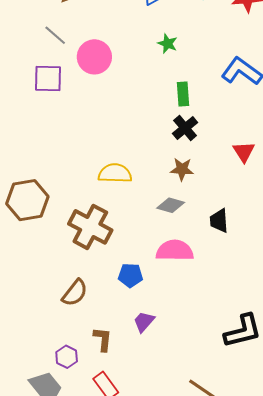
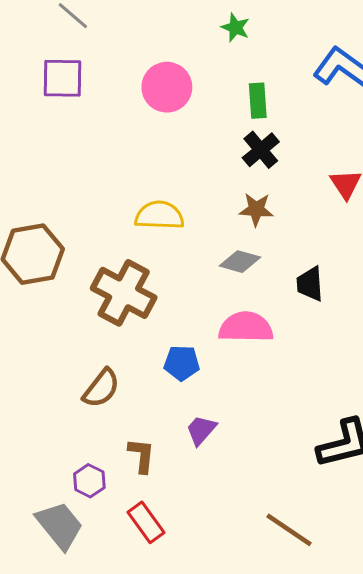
pink circle: (94, 57) -> (167, 87), moved

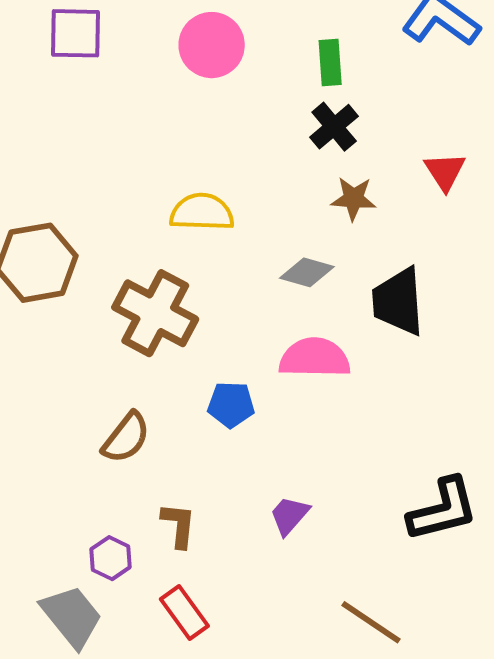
brown star: (256, 209) -> (353, 199), moved
black trapezoid: (310, 284) -> (398, 302), size x1.5
purple trapezoid: (201, 430) -> (289, 515), moved

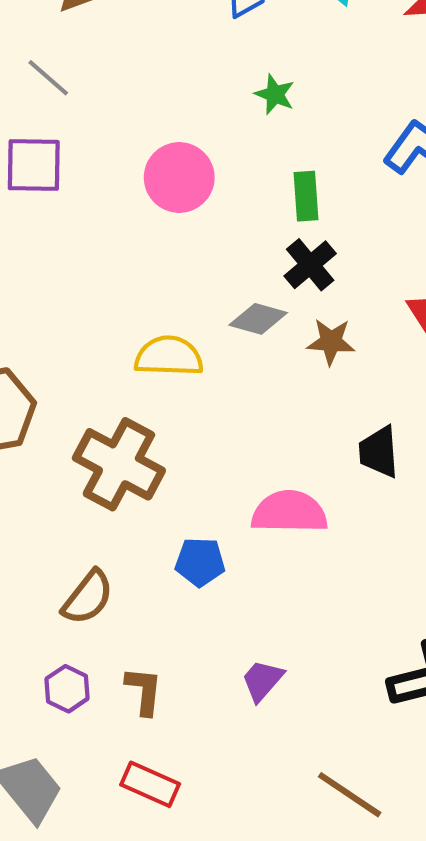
gray diamond: (307, 272) -> (258, 319), moved
black trapezoid: (398, 302) -> (379, 452), size x0.7
purple hexagon: (111, 558) -> (67, 689), moved
red rectangle: (184, 613) -> (150, 784), turned -30

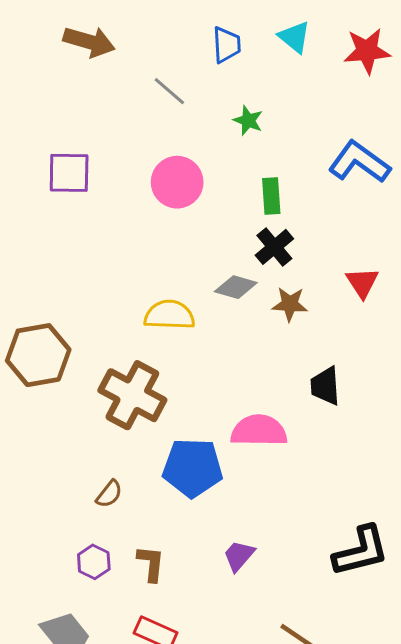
gray line: (48, 78) -> (169, 91), moved
blue pentagon: (200, 562) -> (193, 468), size x1.6
brown semicircle: (88, 597) -> (109, 494), size x0.7

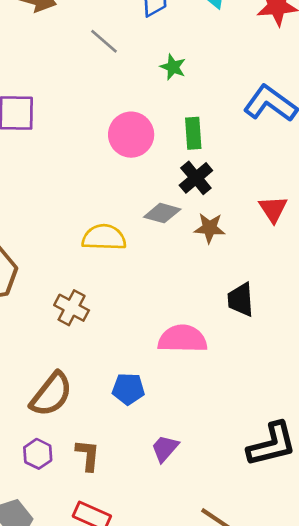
pink circle: (177, 182) -> (131, 135), moved
brown cross: (132, 395) -> (72, 308), size x0.6
blue pentagon: (193, 468) -> (128, 389), moved, size x0.6
brown semicircle: (109, 494) -> (51, 394), size x1.8

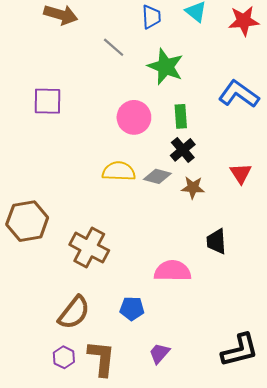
green star: (173, 67) -> (165, 67), size x1.8
yellow semicircle: (104, 237) -> (119, 171), moved
brown cross: (72, 308) -> (89, 248), size x1.5
brown L-shape: (88, 455) -> (101, 358), size x1.5

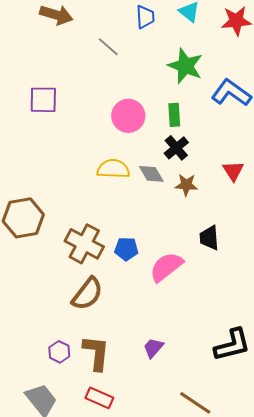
green star: (165, 67) -> (185, 66), moved
gray diamond: (157, 176) -> (151, 174), turned 44
pink semicircle: (173, 271) -> (166, 267), turned -39
blue pentagon: (132, 309) -> (126, 249), moved
brown semicircle: (74, 313) -> (87, 294), moved

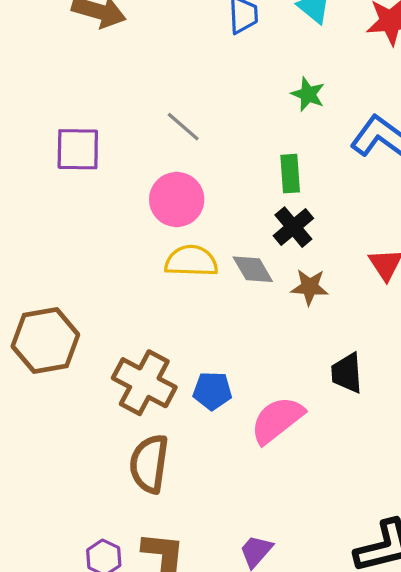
gray line: (108, 47) -> (183, 127), moved
green star: (185, 66) -> (308, 94), size x0.6
pink circle: (128, 116) -> (177, 199), moved
brown semicircle: (87, 294) -> (149, 464), turned 150

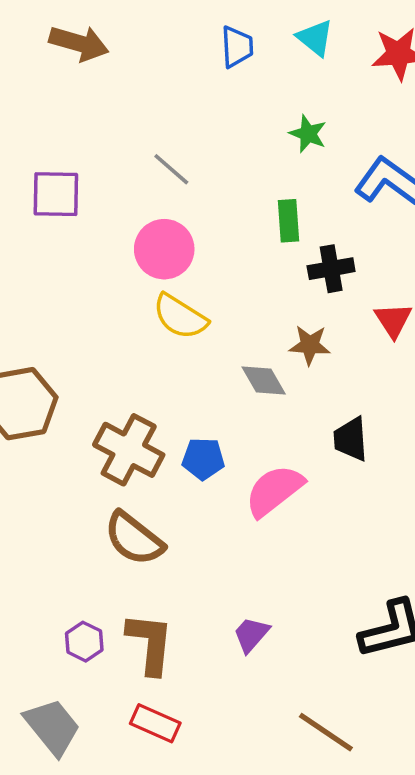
black cross: (293, 227) -> (331, 269), moved, turned 30
yellow semicircle: (191, 261) -> (180, 317), turned -150
gray diamond: (253, 269) -> (264, 381), moved
brown semicircle: (149, 464) -> (134, 539), turned -60

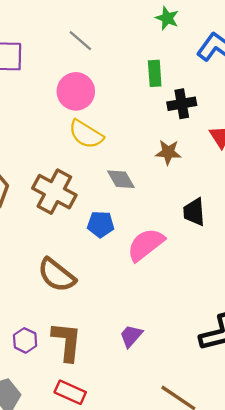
gray diamond: (264, 381) -> (121, 179), moved
brown cross: (129, 450) -> (54, 192), moved

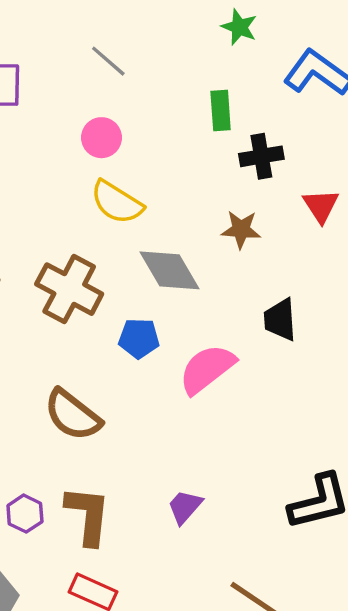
pink circle: (76, 91) -> (101, 138), size x0.7
gray diamond: (121, 179) -> (170, 270), size x1.4

